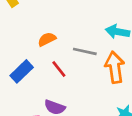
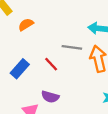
orange semicircle: (47, 39) -> (26, 24), moved

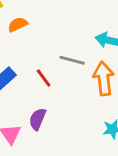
purple semicircle: (50, 97) -> (37, 119), turned 90

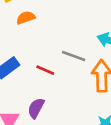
red line: (44, 78) -> (45, 70), turned -36

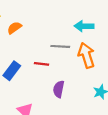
purple semicircle: (36, 108) -> (59, 89), moved

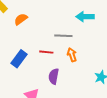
orange arrow: (86, 55) -> (72, 55), moved, size x0.6
purple semicircle: (59, 89) -> (54, 76), moved

